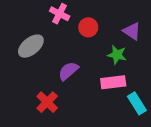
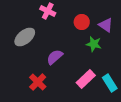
red circle: (88, 27) -> (82, 22), moved
pink rectangle: (113, 82) -> (86, 79), moved, turned -36

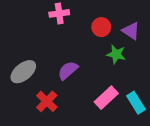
pink cross: (48, 11) -> (59, 13), turned -35
gray ellipse: (25, 37) -> (23, 72), moved

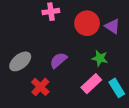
red circle: (101, 27) -> (87, 23), size x1.5
green star: (116, 54) -> (100, 58), moved

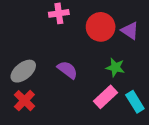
purple semicircle: (58, 60) -> (67, 70), turned 78
red cross: (40, 87) -> (24, 101), moved

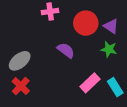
green star: (115, 67) -> (109, 49), moved
purple semicircle: (67, 70) -> (66, 50), moved

